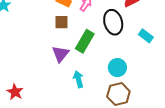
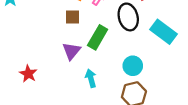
cyan rectangle: (146, 36) -> (163, 32), size x1.6
red star: (15, 92) -> (28, 74), moved

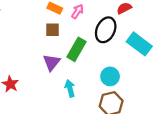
black ellipse: (128, 17) -> (106, 30), turned 40

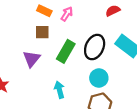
black ellipse: (106, 30) -> (95, 47), moved
purple triangle: (51, 62) -> (32, 59), moved

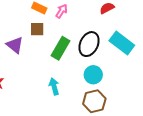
purple triangle: (32, 59) -> (15, 45), moved, turned -30

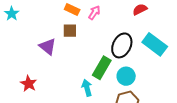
green rectangle: (60, 48) -> (102, 68), moved

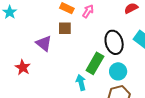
black ellipse: (122, 45) -> (114, 42), turned -40
red star: (29, 84) -> (23, 67), moved

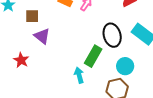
brown square: (65, 28) -> (32, 16), moved
cyan circle: (118, 71) -> (125, 66), moved

